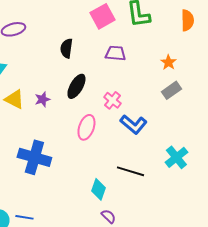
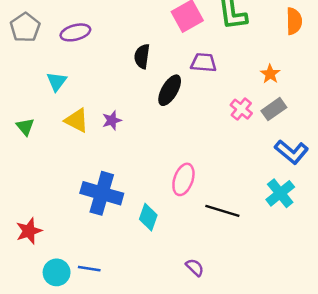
black ellipse: (76, 86) -> (170, 90), moved
pink cross: (112, 100) -> (241, 109), moved
blue L-shape: (133, 124) -> (291, 152), moved
pink ellipse: (86, 127) -> (183, 179), moved
cyan diamond: (98, 189) -> (148, 217), moved

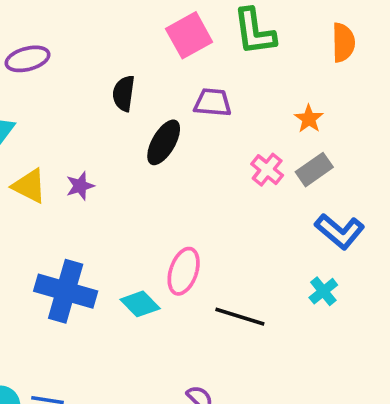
cyan cross: (280, 193) -> (323, 291), size x0.7
cyan diamond: (148, 217) -> (140, 304), moved, turned -64

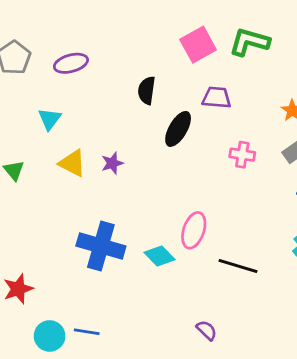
green L-shape: (254, 32) -> (249, 42), turned 114
pink cross: (267, 170) -> (242, 155), moved, turned -30

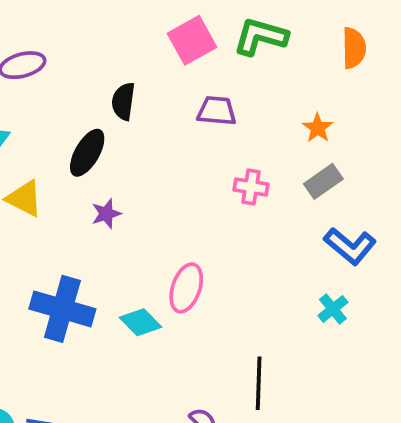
black ellipse: (178, 129) -> (87, 153), moved
purple star: (112, 163) -> (106, 214), moved
black line: (238, 266) -> (259, 383), moved, turned 75

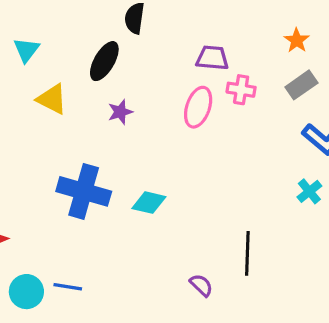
purple trapezoid: (217, 111) -> (212, 58), moved
pink ellipse: (186, 288) -> (198, 107), moved
cyan diamond: (140, 322) -> (149, 203), turned -32

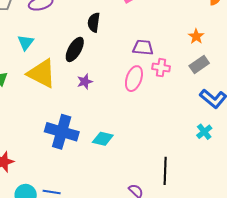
yellow triangle: (52, 99) -> (42, 74), size x1.5

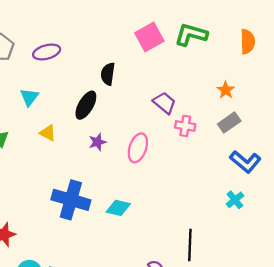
purple trapezoid: (143, 47) -> (164, 103), turned 35
yellow triangle: (42, 74) -> (48, 133), size x0.5
pink ellipse: (134, 79) -> (138, 148), moved

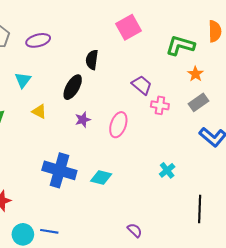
green L-shape: (191, 35) -> (180, 45), moved
cyan cross: (235, 200) -> (167, 170), moved
black line: (190, 245) -> (200, 209), moved

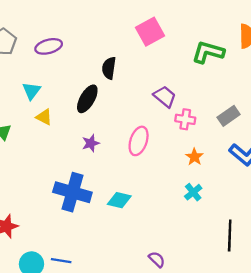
orange star: (196, 74) -> (194, 157), moved
yellow triangle: (39, 111) -> (44, 117), moved
purple star: (83, 120) -> (91, 143), moved

